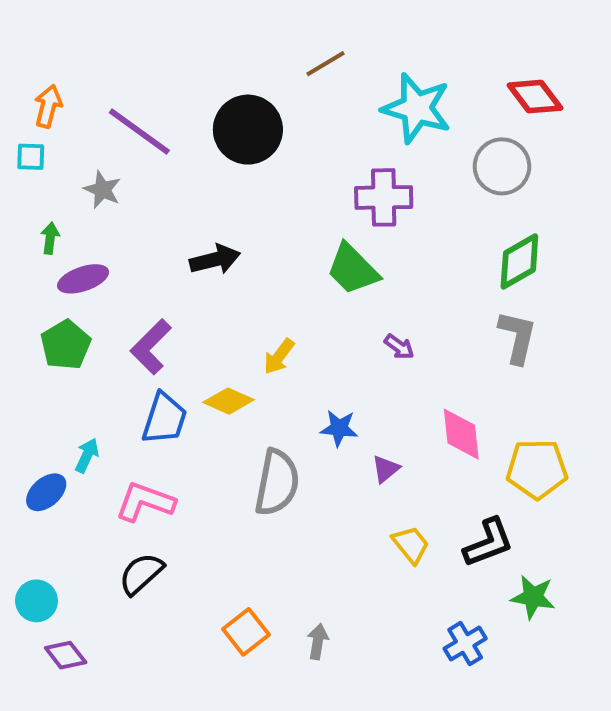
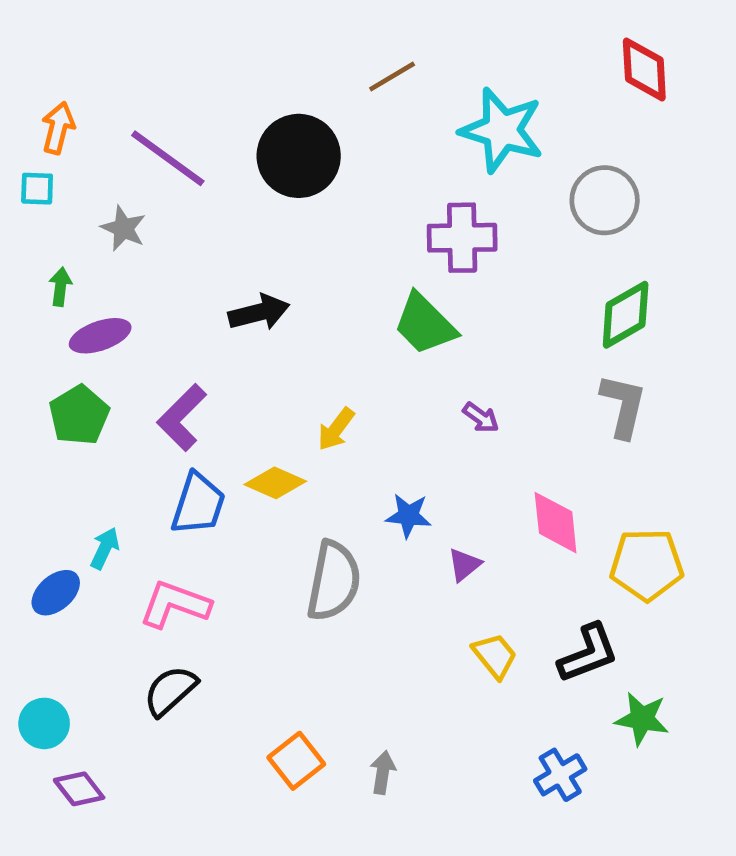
red diamond: (535, 97) -> (644, 70), moved, turned 34

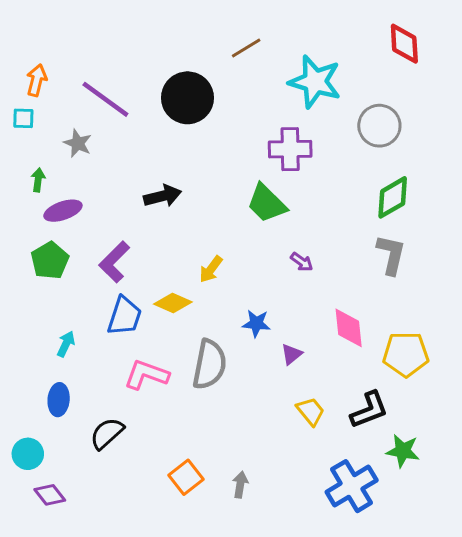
blue ellipse: (56, 593) -> (59, 400), moved, turned -44
pink L-shape: (175, 604) -> (146, 375), moved
blue cross: (560, 775) -> (352, 486), size x1.6

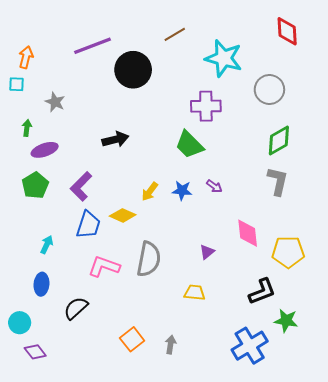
purple line: (105, 99) -> (92, 46), moved, turned -57
blue star: (256, 323) -> (182, 190), moved
yellow trapezoid: (311, 411) -> (195, 292), moved, turned -45

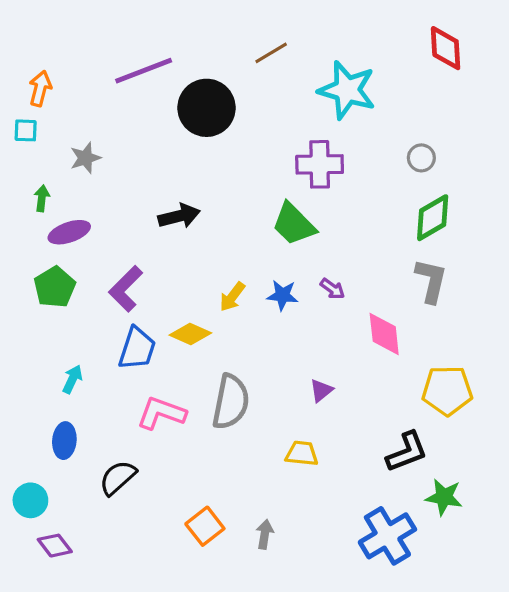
gray circle: (269, 90) -> (421, 158), moved, size x0.6
gray star: (55, 102) -> (85, 158), turned 30
pink diamond: (248, 233) -> (384, 334), moved

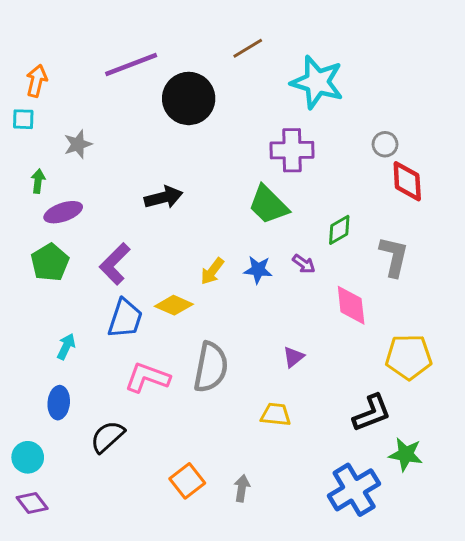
red diamond: (446, 48) -> (407, 181), moved
green diamond: (433, 218) -> (339, 230), moved, size x0.7
purple diamond: (55, 546) -> (32, 503), moved

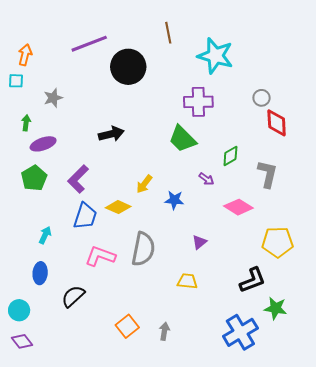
brown line: (248, 48) -> (168, 33), turned -70
blue star: (258, 270) -> (174, 200), moved
pink diamond: (351, 305) -> (238, 207), turned -52

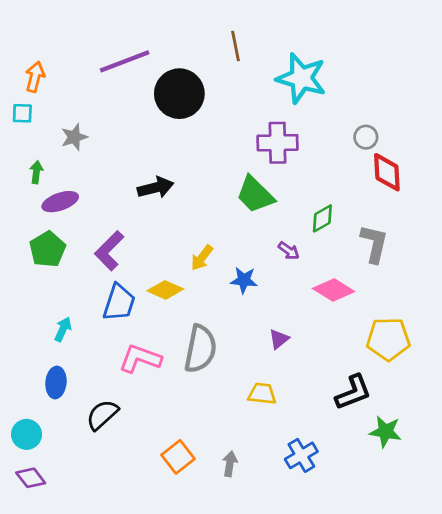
blue cross: (240, 332) -> (301, 455), moved, size x0.7

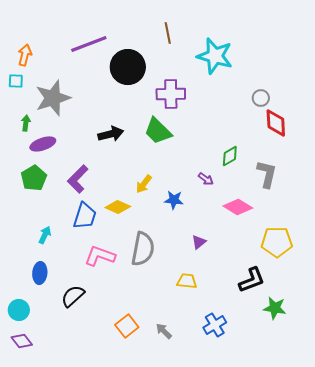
gray star: (74, 137) -> (53, 98), size x1.8
purple cross: (278, 143) -> (171, 94), moved
green trapezoid: (255, 195) -> (158, 131), moved
gray arrow: (230, 464) -> (164, 331), turned -54

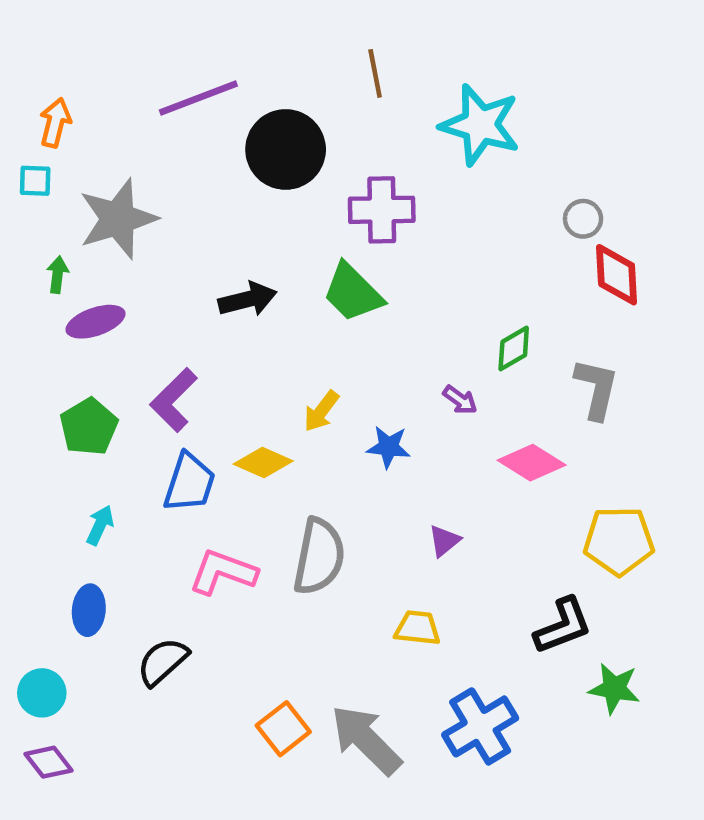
green pentagon: (34, 178) -> (89, 427), moved
blue cross: (215, 325) -> (480, 726), size x1.4
gray arrow: (164, 331) -> (366, 740), size x2.0

